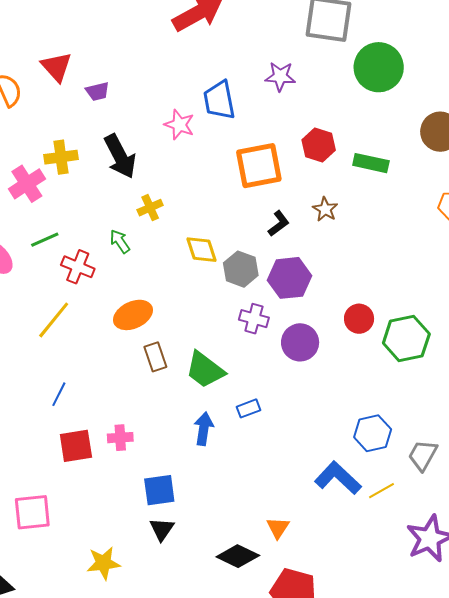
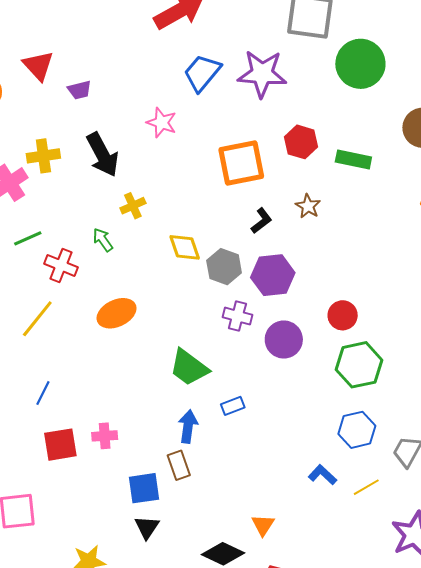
purple star: (280, 76) -> (262, 74), size x1.6
blue trapezoid: (219, 100) -> (202, 73), moved, turned 51
green hexagon: (406, 338) -> (359, 365), moved
brown rectangle: (155, 357) -> (179, 465), moved
blue L-shape: (338, 478) -> (323, 475), size x0.6

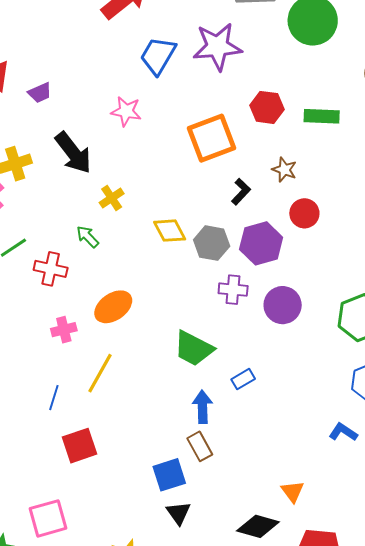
red circle: (343, 315) -> (304, 213), moved
yellow line: (37, 319) -> (100, 373), moved
pink cross: (105, 436) -> (64, 330), moved

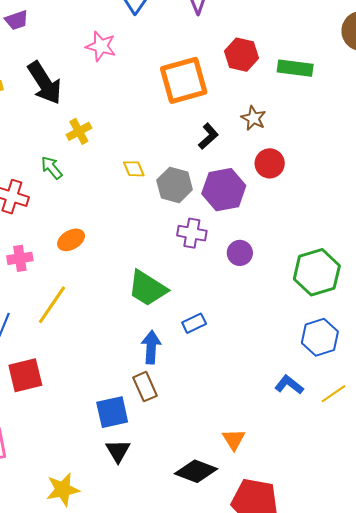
yellow diamond: (170, 231) -> (134, 169), size x0.7
purple circle: (283, 305) -> (240, 253), size x0.7
orange ellipse: (113, 307) -> (71, 240), size x0.7

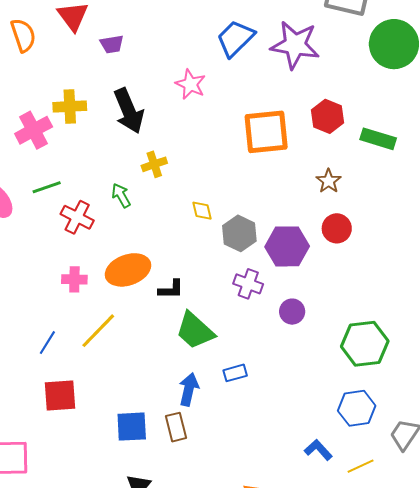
black L-shape: (208, 136) -> (171, 289), moved, turned 32
orange ellipse: (71, 240) -> (128, 270), size x1.6
blue square: (112, 412) -> (132, 427), moved

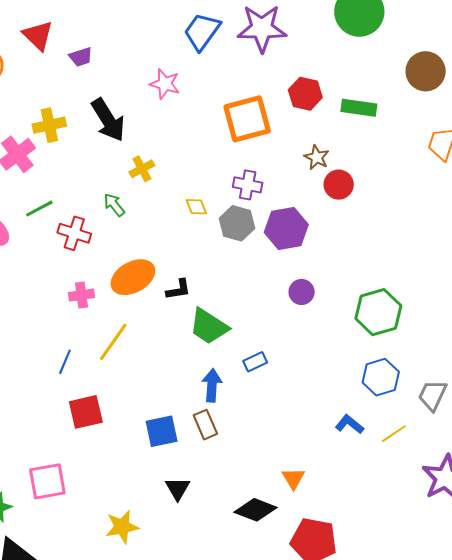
red circle: (337, 228) -> (339, 185), moved
purple cross: (248, 284) -> (248, 185), moved

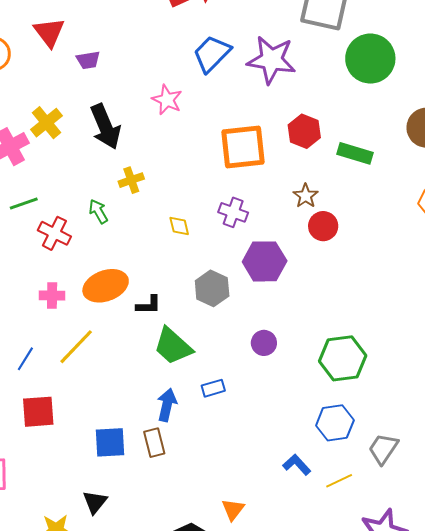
yellow cross: (49, 125) -> (46, 123), turned -36
gray hexagon: (237, 223) -> (212, 288), moved
purple circle: (302, 292) -> (264, 343), moved
black triangle: (178, 489) -> (95, 502), moved

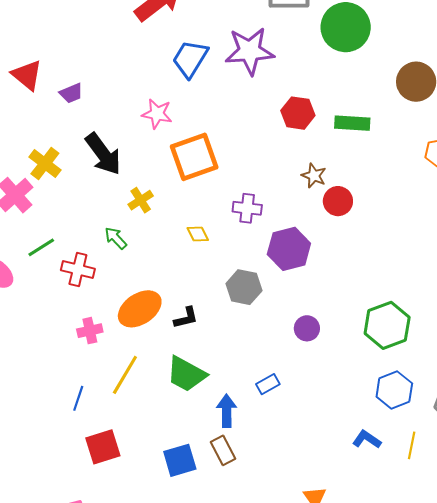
orange square: (243, 147) -> (194, 157), moved
green trapezoid: (173, 346) -> (186, 374), moved
yellow line: (339, 481) -> (412, 445), turned -40

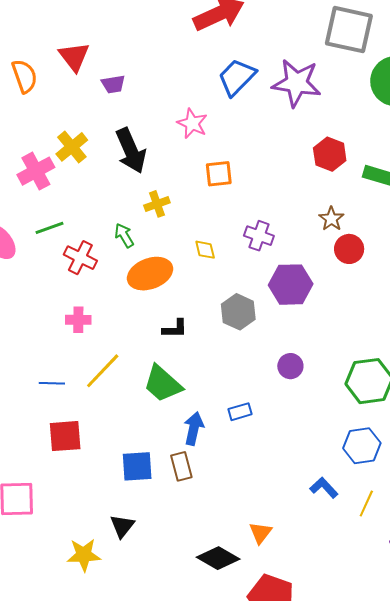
orange square: (194, 157) -> (219, 174), size x0.6
orange ellipse: (140, 309) -> (150, 274), moved
blue line: (78, 398) -> (52, 383), turned 60

